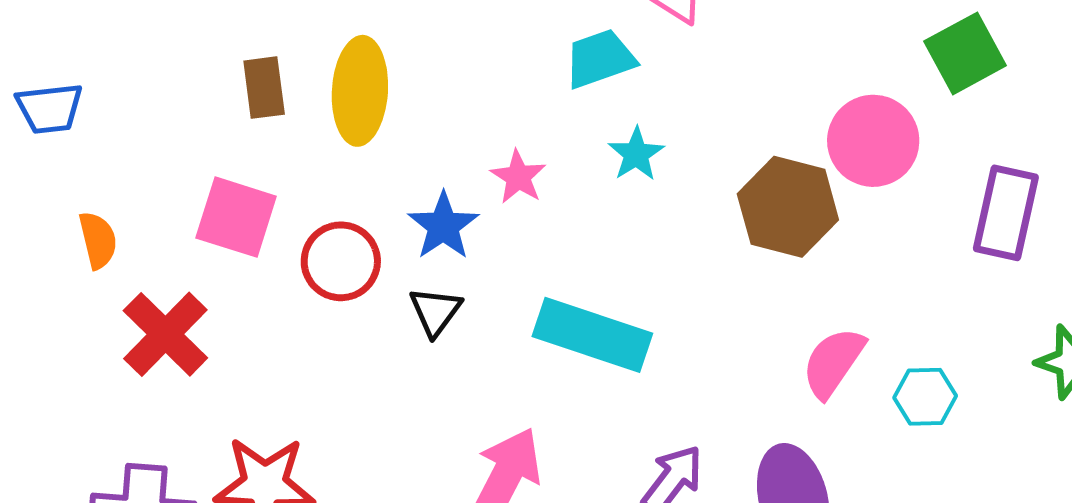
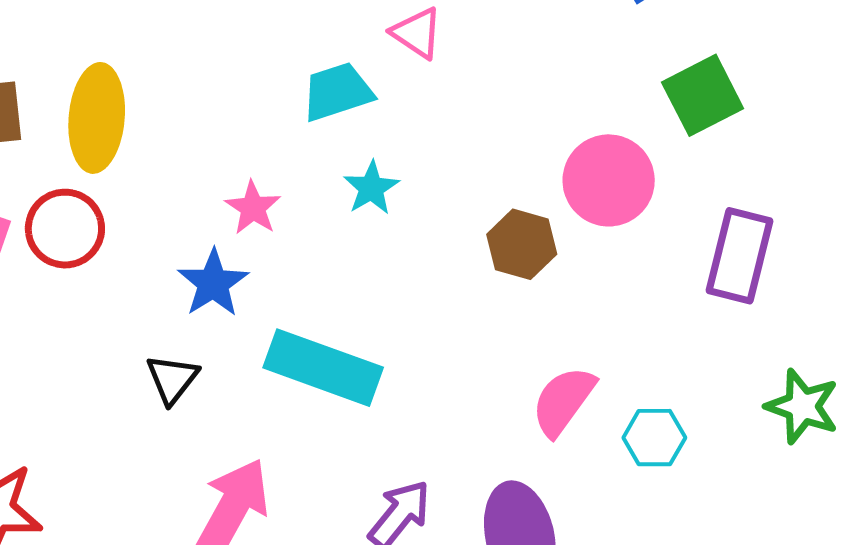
brown hexagon: (788, 207) -> (522, 244), size x0.7
blue star: (443, 226) -> (213, 283), moved
red circle: (341, 261) -> (65, 229), moved
black triangle: (435, 311) -> (172, 379), moved

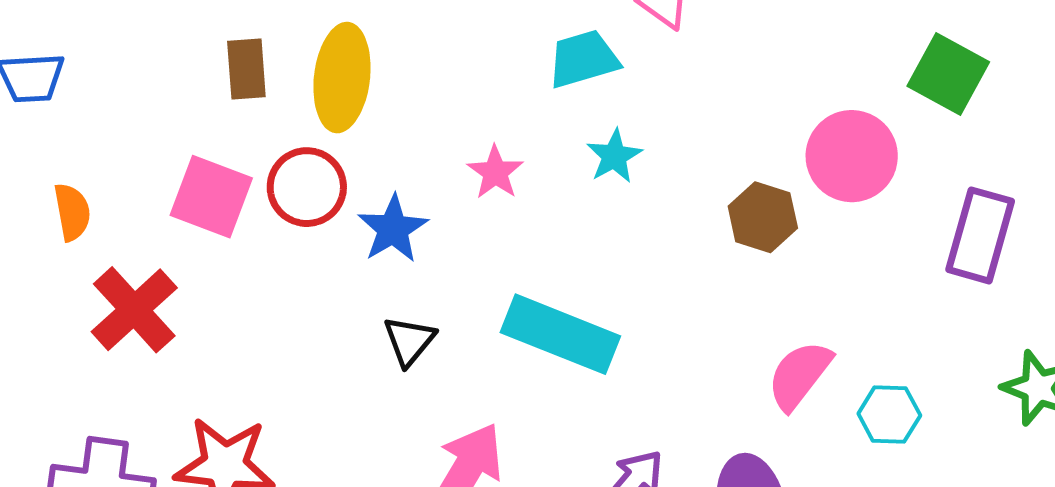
green square: (703, 95) -> (948, 74), turned -36
blue star: (213, 283) -> (393, 229), moved

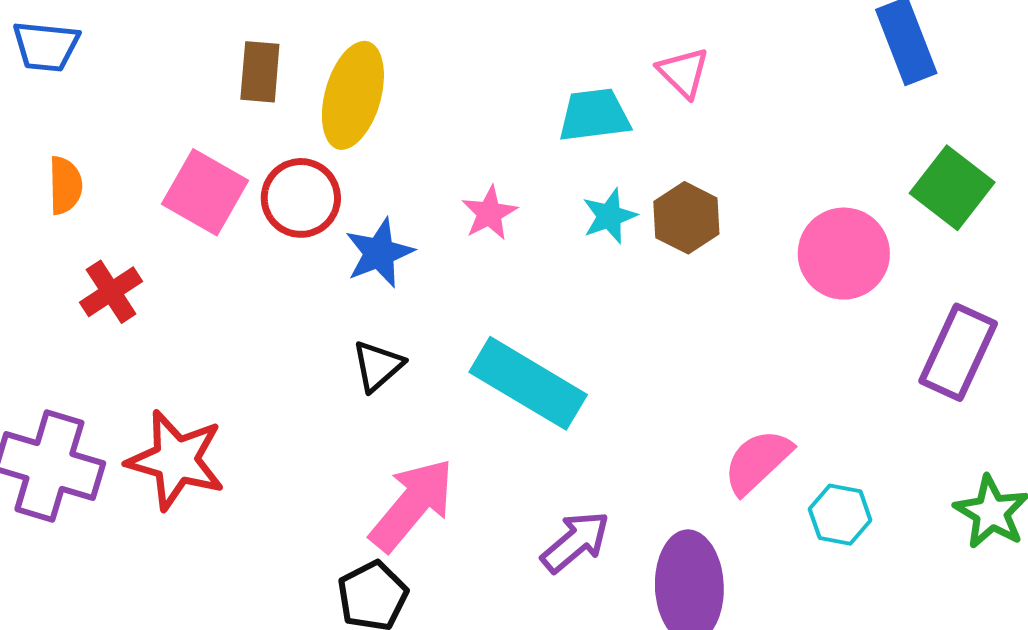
brown hexagon: (763, 217) -> (686, 218), moved
red cross: (134, 310) -> (111, 292), size x0.7

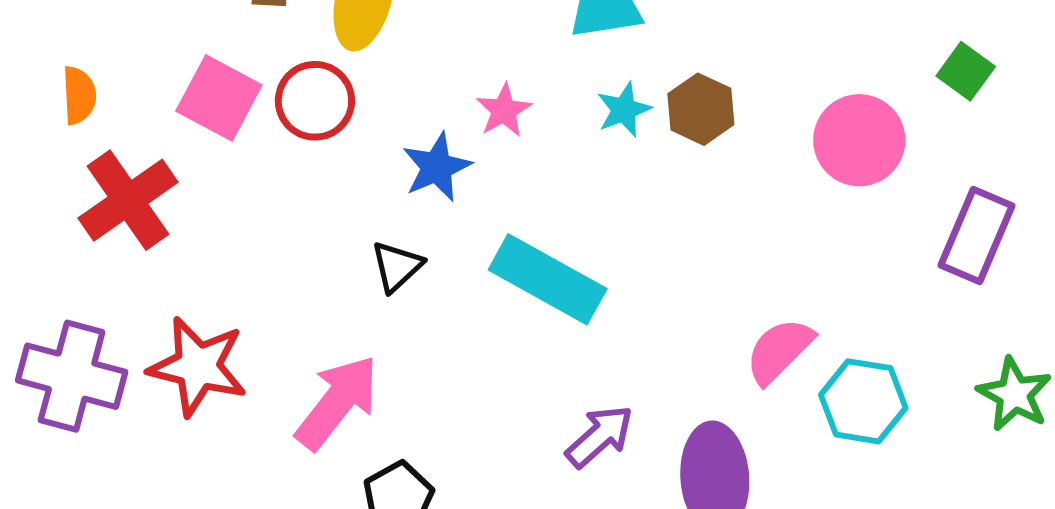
green square: (952, 188) -> (966, 71), size x0.7
blue star: (379, 253) -> (437, 167), moved
red cross: (111, 292) -> (128, 200), size x1.6
pink arrow: (412, 505) -> (337, 402), moved
cyan hexagon: (840, 515) -> (863, 401), size x1.4

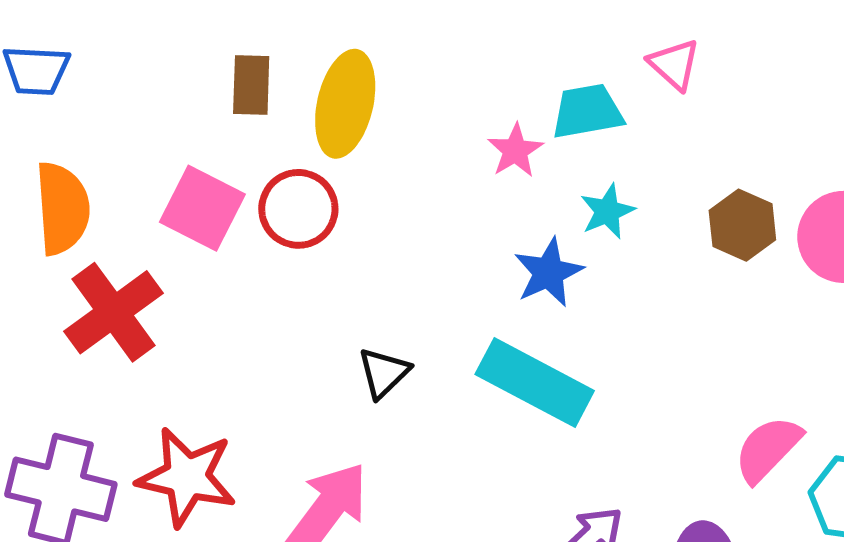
orange semicircle: (79, 95) -> (62, 208), size x1.6
brown hexagon: (701, 109) -> (742, 225), moved
pink star: (504, 110) -> (515, 151), moved
blue star: (437, 167) -> (548, 272), moved

